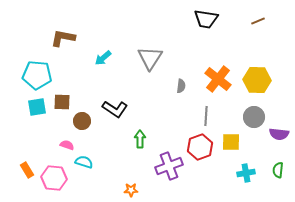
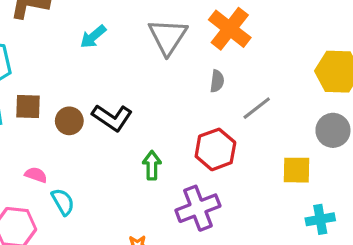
orange cross: (218, 79) -> (230, 29), moved
gray line: (206, 116) -> (257, 108), moved, turned 48
brown circle: (82, 121) -> (69, 121), moved
red hexagon: (200, 147) -> (215, 149), moved
cyan semicircle: (84, 162) -> (63, 202), turned 42

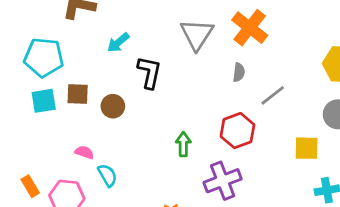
cyan arrow: (93, 37) -> (118, 43), moved
black L-shape: (112, 118) -> (149, 72), moved, turned -112

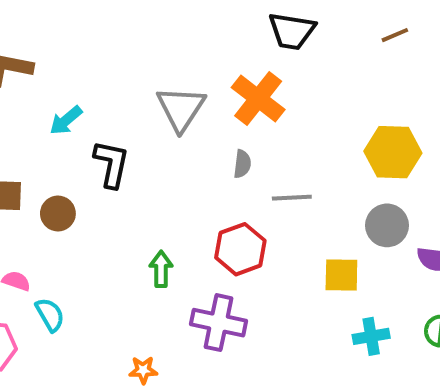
gray line: (273, 95) -> (292, 198), turned 35
purple cross: (223, 181) -> (218, 323), turned 33

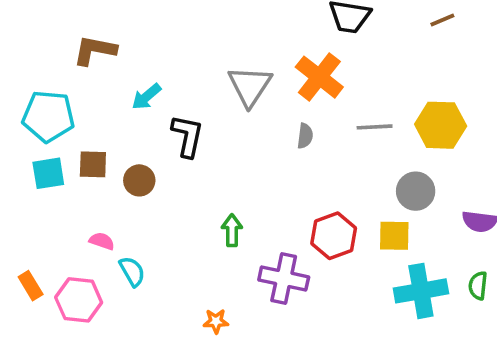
gray line: (292, 198) -> (375, 127), moved
gray circle: (387, 225) -> (416, 191), moved
red hexagon: (240, 249) -> (334, 236), moved
cyan cross: (371, 336) -> (421, 291), size x1.6

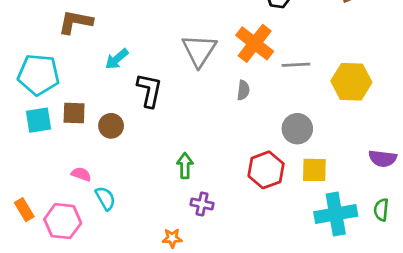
gray line: (375, 127) -> (296, 65), moved
gray circle: (416, 191) -> (297, 129), moved
purple cross: (284, 278) -> (202, 204), moved, size x0.6

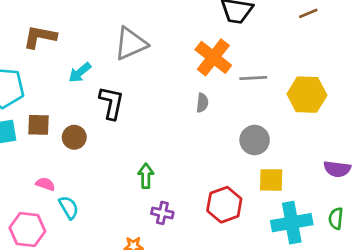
gray triangle: (199, 50) -> (131, 44), moved, turned 33
red hexagon: (266, 170) -> (224, 205), moved

